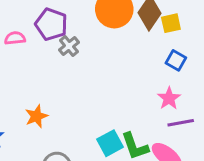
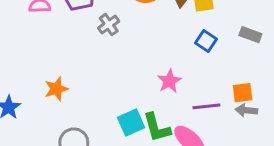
gray cross: (69, 46) -> (109, 25), moved
pink star: (169, 98) -> (169, 81), moved

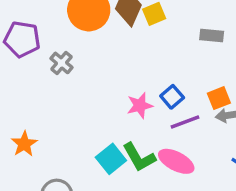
blue square: (206, 41) -> (172, 97), moved, turned 30
pink star: (169, 81) -> (140, 106), turned 30

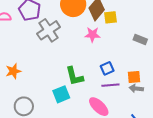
gray cross: (62, 63) -> (49, 30), size x1.6
pink star: (140, 106) -> (92, 35), moved
green L-shape: (139, 157) -> (74, 76), moved

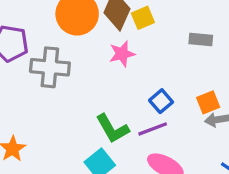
gray cross: (49, 30) -> (50, 67), turned -35
purple line: (110, 85) -> (153, 129), moved

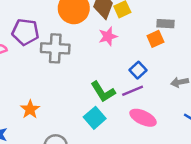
orange square: (208, 102) -> (155, 39), moved

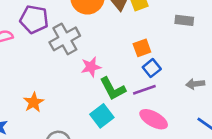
pink star: (108, 36) -> (91, 67), moved
orange square: (155, 39) -> (142, 48), moved
gray cross: (55, 48) -> (65, 39), turned -36

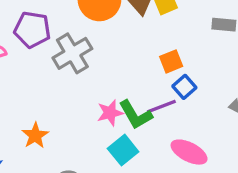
pink star: (91, 67) -> (110, 113), moved
purple line: (144, 90) -> (162, 106), moved

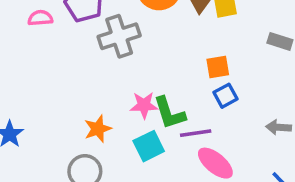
purple line: (162, 106) -> (196, 133), moved
orange star: (35, 135) -> (98, 129), moved

